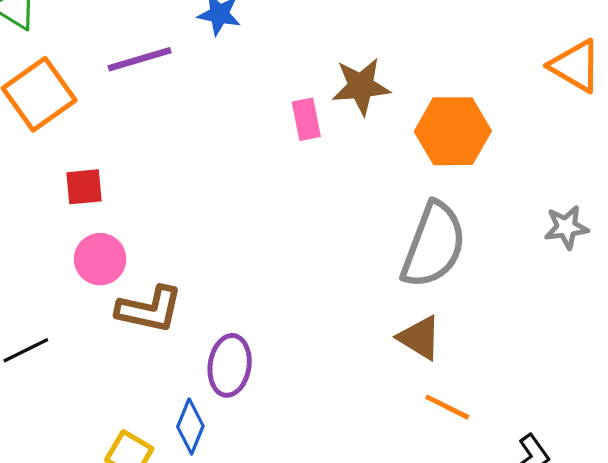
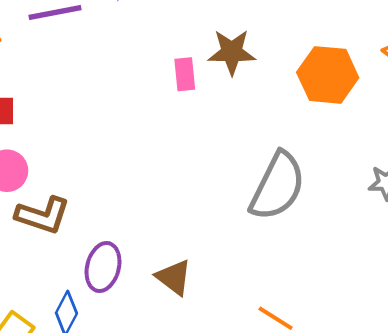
orange hexagon: (453, 131) -> (328, 75), moved
brown triangle: (420, 338) -> (174, 277), moved

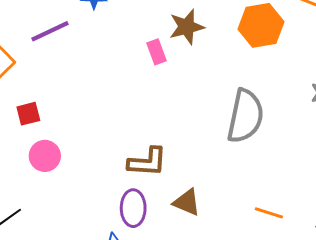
brown L-shape: (43, 215) -> (147, 162), moved

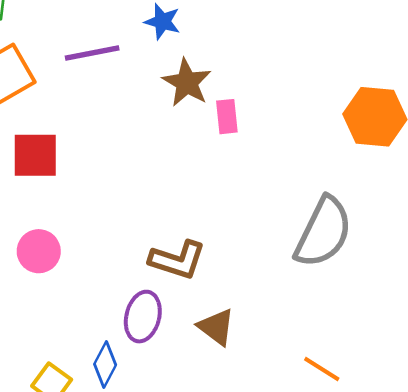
brown star: (187, 27) -> (187, 83), moved, turned 30
red square: (28, 114) -> (35, 155), size x1.5
pink circle: (45, 156) -> (39, 251), moved

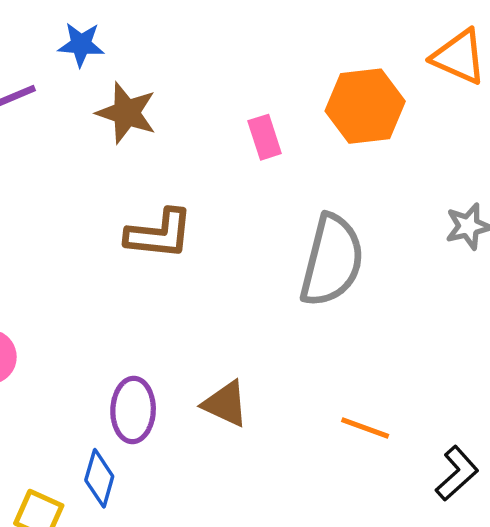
pink rectangle: (227, 117) -> (265, 137), moved
brown L-shape: (177, 260) -> (159, 234), moved

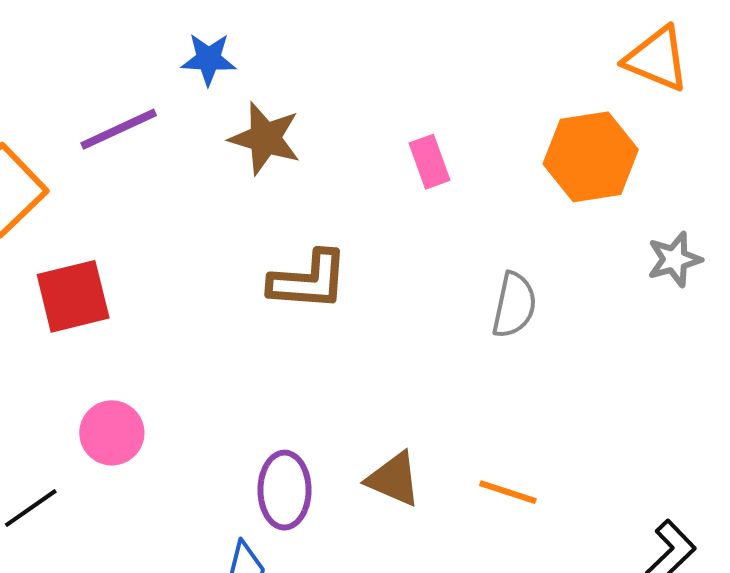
orange hexagon: (365, 106) -> (591, 157), moved
gray semicircle: (332, 260) -> (514, 305), size x0.6
orange line: (365, 428) -> (508, 492), moved

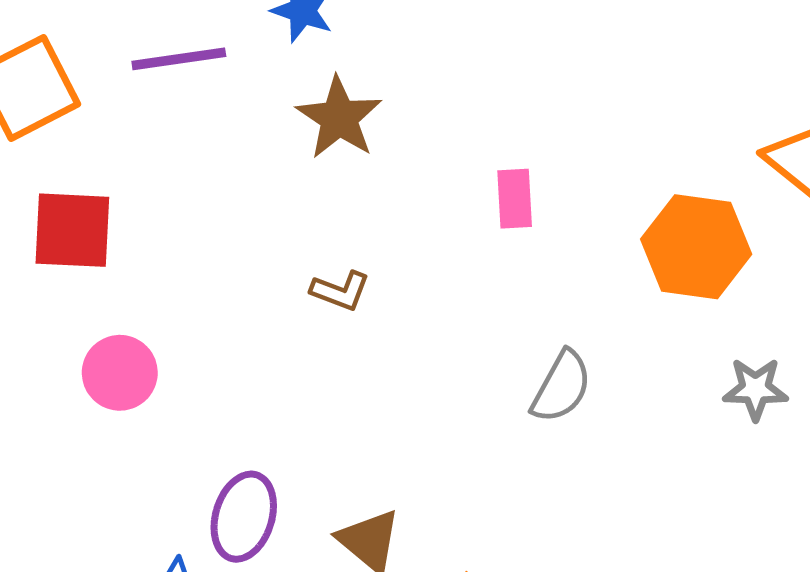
brown L-shape: (309, 280) -> (340, 291), size x0.6
pink circle: (112, 433) -> (120, 373), moved

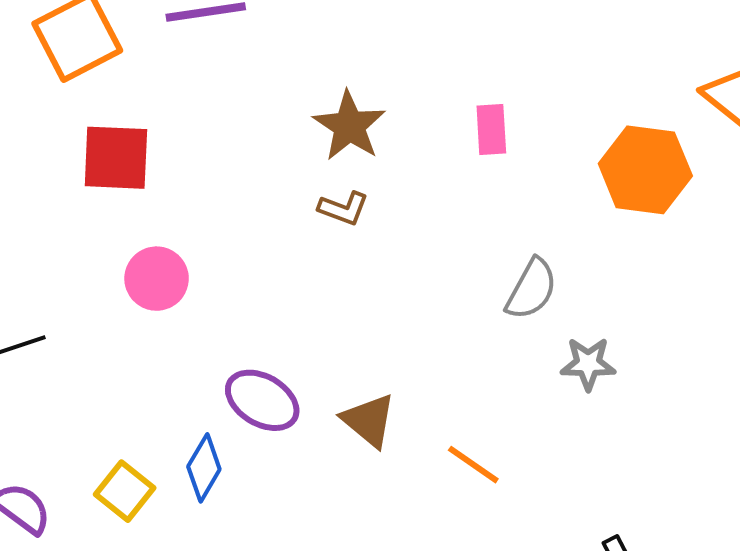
brown star: (339, 118) -> (349, 126), moved
gray star: (756, 389) -> (588, 364), moved
purple ellipse: (244, 517) -> (262, 400), turned -76

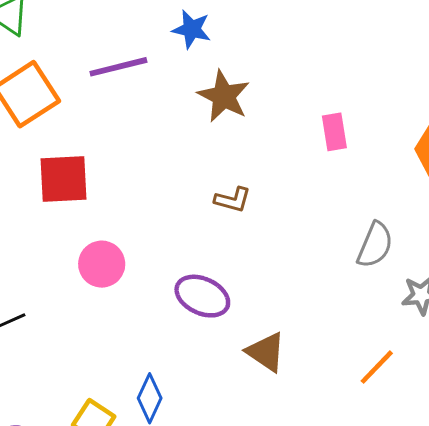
brown star: (349, 126) -> (224, 96), moved
purple ellipse: (262, 400) -> (202, 296), moved
orange line: (473, 465) -> (377, 367), moved, turned -75

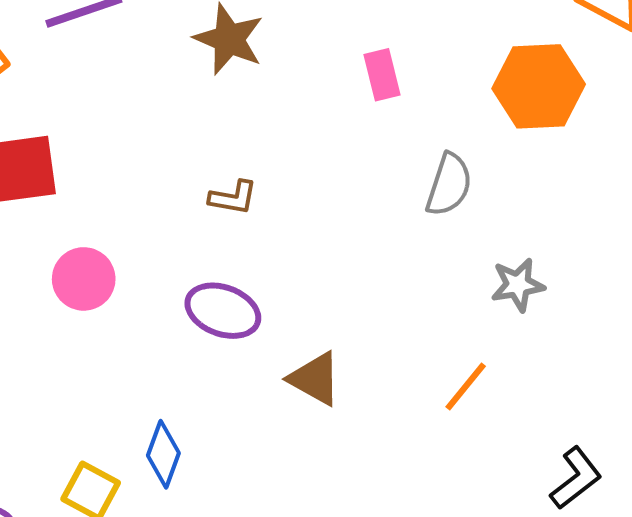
brown L-shape: (233, 200) -> (233, 198), moved
gray semicircle: (375, 245) -> (449, 185), moved

